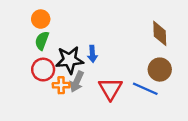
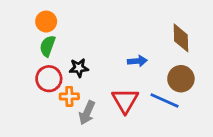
blue arrow: (92, 54) -> (137, 61), moved, turned -91
black star: (70, 60) -> (79, 68), size x0.6
gray arrow: (77, 82) -> (87, 113), moved

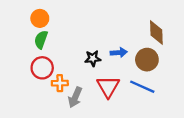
black star: (79, 68) -> (93, 58), moved
brown circle: (181, 79) -> (147, 60), moved

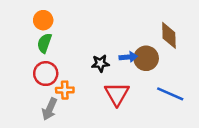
brown circle: (147, 60) -> (146, 58), moved
blue line: (142, 87) -> (170, 94), moved
gray arrow: (75, 97) -> (50, 109), moved

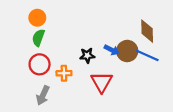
blue arrow: (128, 57) -> (112, 50), turned 32
orange cross: (65, 90) -> (64, 73), moved
blue line: (170, 94) -> (147, 55), moved

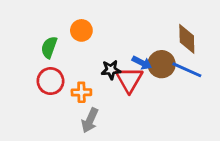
orange circle: (37, 18) -> (81, 30), moved
red triangle: (102, 82) -> (129, 80), moved
gray arrow: (43, 95) -> (90, 120), moved

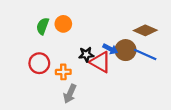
brown diamond: (187, 39) -> (145, 30), turned -65
green semicircle: (49, 47) -> (43, 26), moved
red triangle: (129, 80) -> (100, 62), turned -30

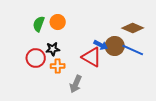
black star: (86, 54) -> (53, 49), moved
gray arrow: (70, 94) -> (76, 84), moved

